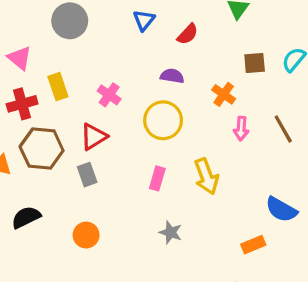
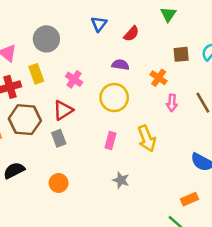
gray circle: (70, 21) -> (46, 39), moved
orange rectangle: (253, 245) -> (189, 199), moved

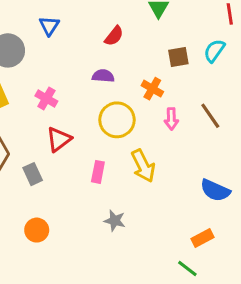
blue triangle: (99, 24) -> (49, 26), moved
yellow circle: (114, 98) -> (117, 120), moved
red triangle: (63, 110) -> (59, 139), moved

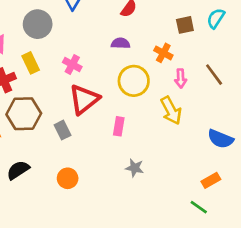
red triangle: (59, 139) -> (84, 99), size x1.4
yellow arrow: (143, 166) -> (171, 111), moved

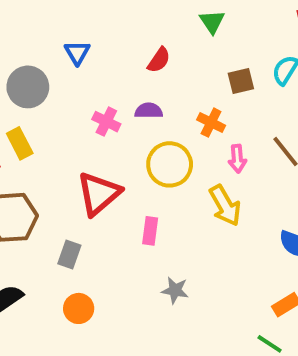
pink cross: (72, 64) -> (106, 122), moved
gray rectangle: (62, 130) -> (69, 254), moved, turned 48

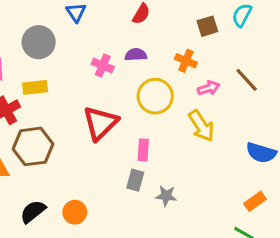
yellow rectangle: (20, 143) -> (35, 87), turned -65
pink arrow: (237, 159) -> (209, 88), turned -100
gray rectangle: (69, 254) -> (135, 180), moved
orange circle: (79, 308) -> (75, 212), moved

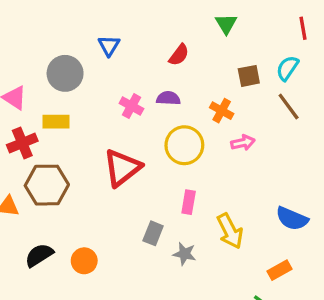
brown line: (247, 80) -> (289, 107), moved
yellow arrow: (201, 126) -> (230, 231), moved
pink rectangle: (143, 150) -> (189, 202), moved

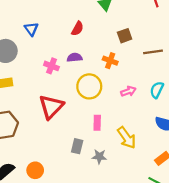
cyan semicircle: (287, 68) -> (157, 90), moved
brown line: (289, 107) -> (153, 52), turned -54
pink arrow: (243, 143) -> (128, 91), moved

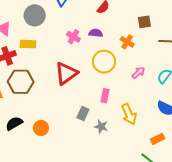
pink arrow: (128, 91) -> (138, 73), turned -32

